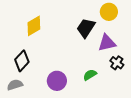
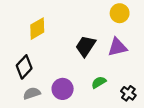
black trapezoid: (86, 28) -> (86, 46), moved
black cross: (117, 63) -> (128, 93), moved
gray semicircle: (15, 85) -> (32, 93), moved

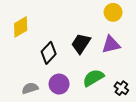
yellow diamond: (37, 29) -> (21, 27), moved
black diamond: (24, 67) -> (49, 53), moved
green semicircle: (99, 82) -> (93, 78), size x1.5

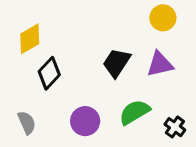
black diamond: (49, 53) -> (49, 73), moved
gray semicircle: (30, 88) -> (27, 123), moved, turned 84

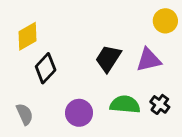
yellow circle: (163, 18) -> (165, 21), moved
green semicircle: (134, 112) -> (125, 104), turned 36
black cross: (175, 127) -> (160, 104), moved

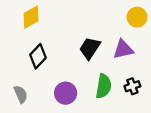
yellow diamond: (27, 36) -> (31, 17), moved
green semicircle: (125, 104) -> (104, 86), turned 95
black cross: (160, 104) -> (132, 86), turned 35

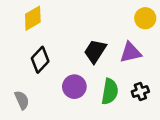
purple circle: (66, 93) -> (74, 87), moved

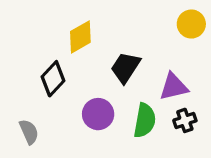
yellow diamond: (33, 18) -> (80, 37), moved
purple triangle: (131, 52) -> (174, 87), moved

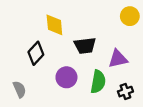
yellow diamond: (80, 37) -> (54, 25), turned -65
black trapezoid: (125, 67) -> (85, 46), turned -130
black cross: (185, 120) -> (125, 92), moved

